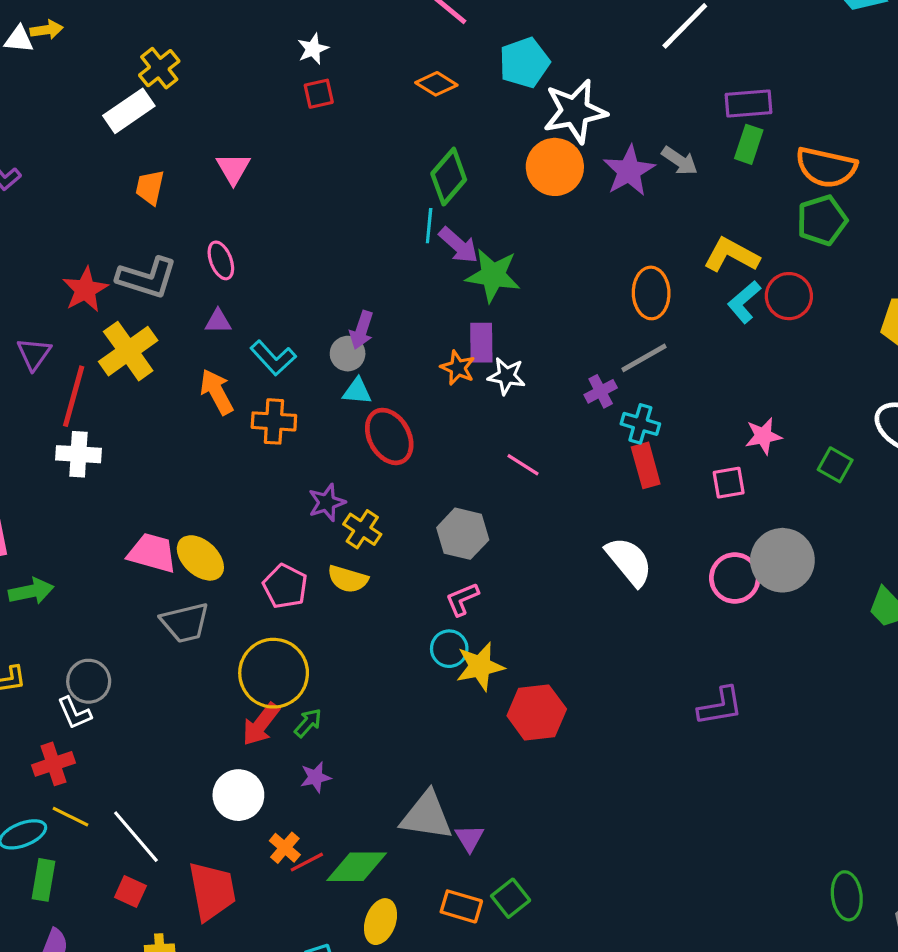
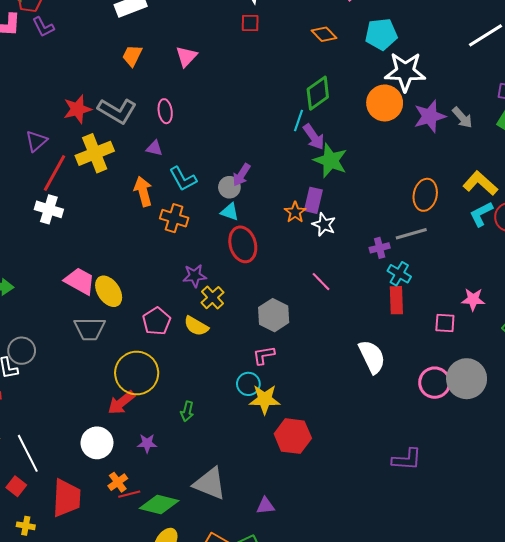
green arrow: (308, 723) -> (187, 411), moved, turned 138
purple triangle: (469, 838) -> (265, 506), moved, turned 42

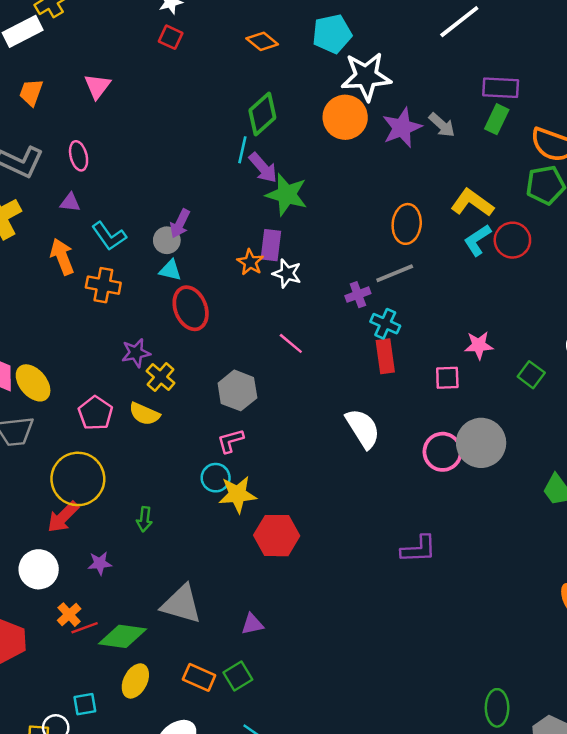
red square: (250, 23) -> (171, 37), turned 30

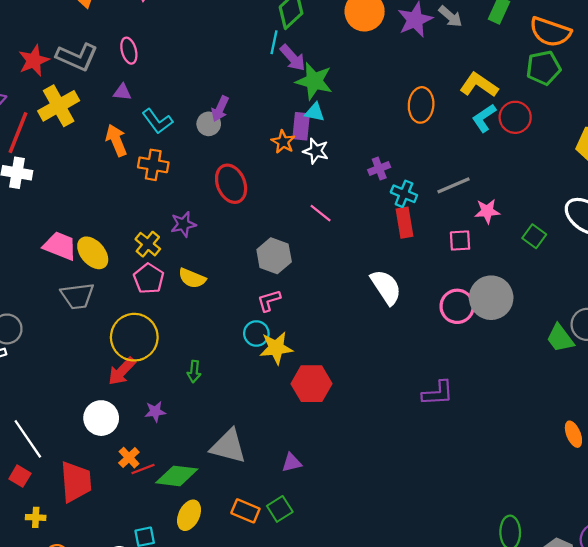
cyan triangle: (170, 270) -> (315, 112), moved
gray line: (395, 273) -> (454, 185), moved
yellow cross: (161, 377) -> (148, 244), moved

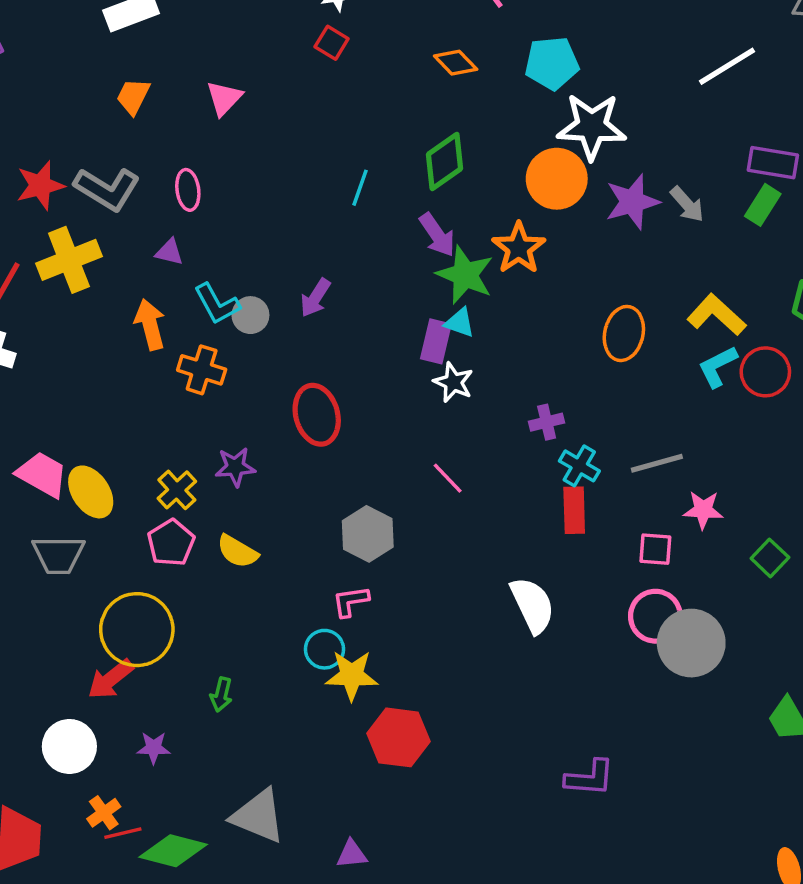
cyan line: (274, 42) -> (360, 188), moved
gray circle: (209, 124) -> (250, 315), moved
orange star: (283, 142) -> (519, 248), moved, size x1.4
pink circle: (457, 306) -> (655, 616), moved

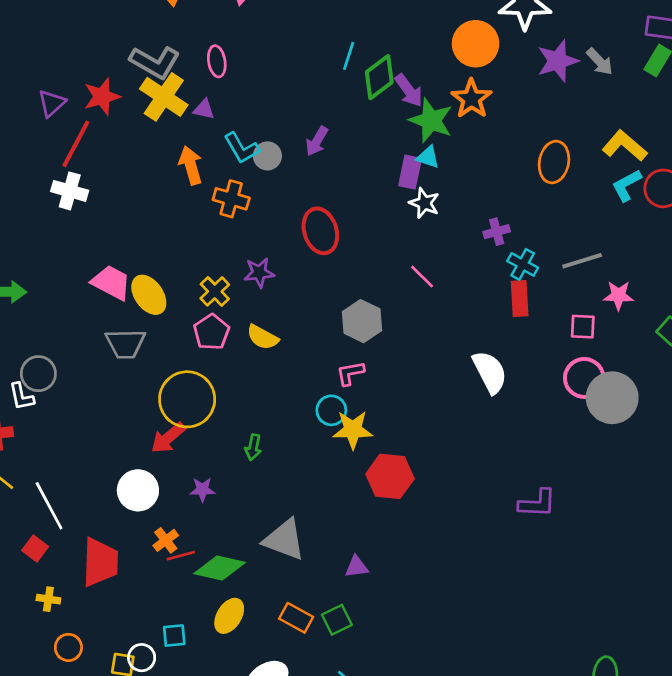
green diamond: (445, 161) -> (379, 77), moved
orange circle: (557, 179) -> (476, 44), moved
red star: (40, 185) -> (102, 96), moved
yellow cross: (69, 260) -> (164, 97), moved, turned -33

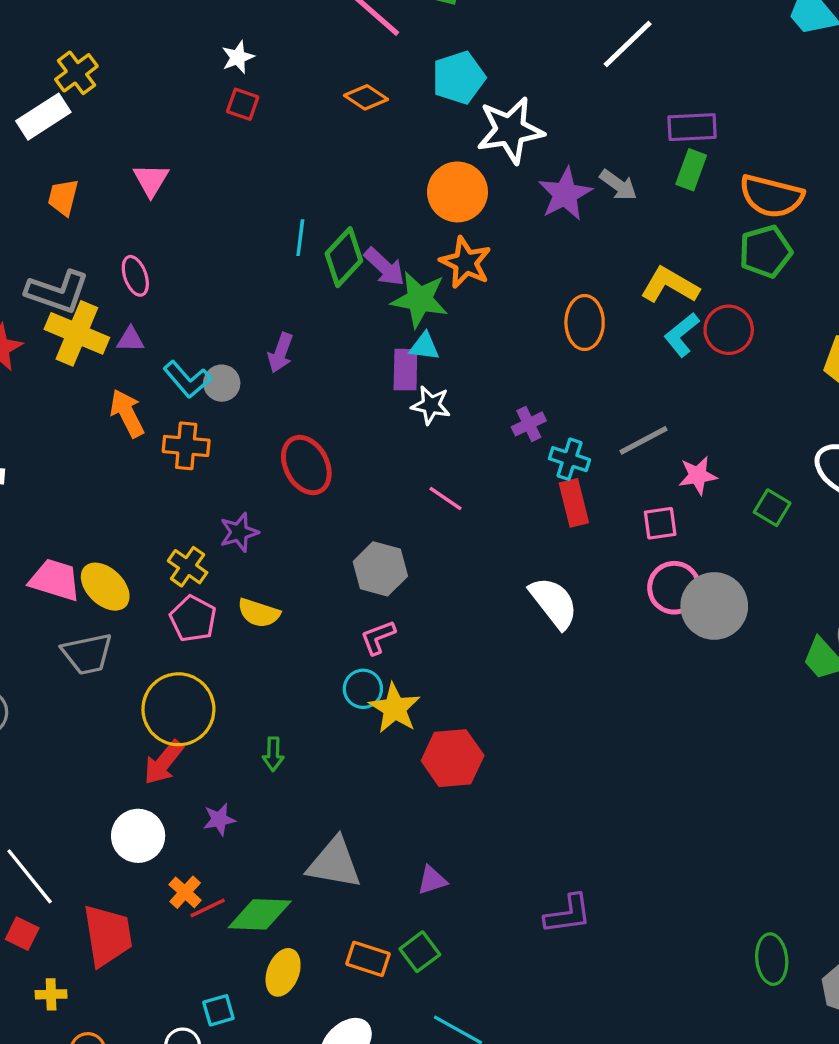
yellow star: (353, 430) -> (395, 708), turned -30
purple L-shape: (537, 503) -> (568, 914), moved

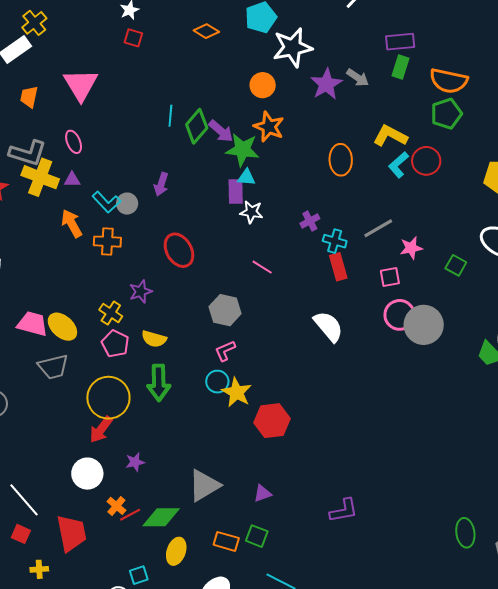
pink triangle: (151, 180) -> (81, 85), size x1.6
orange circle: (457, 192) -> (263, 85), size x0.7
green arrow: (273, 754) -> (159, 383), moved, size x1.8
gray triangle: (334, 863) -> (204, 485), turned -39
green square: (420, 952) -> (257, 536), turned -30

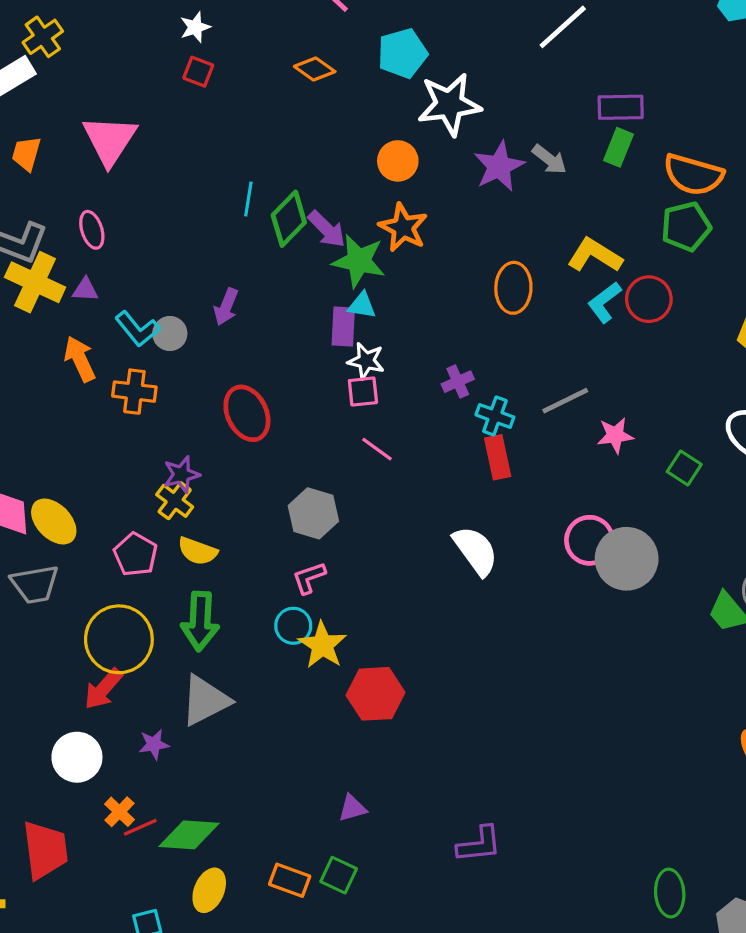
pink square: (390, 277) -> (363, 392), moved
yellow cross: (111, 313) -> (175, 501), moved
gray triangle: (204, 485) -> (205, 701), moved

